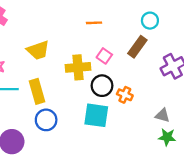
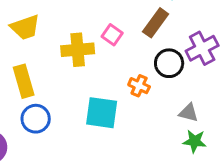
black circle: (102, 86) -> (169, 63), moved

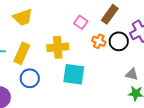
yellow cross: (78, 50) -> (58, 47), moved
yellow rectangle: (24, 81) -> (22, 53), turned 40
orange cross: (139, 86) -> (99, 41), moved

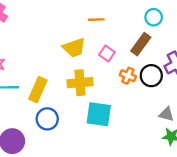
yellow trapezoid: (23, 17) -> (74, 48), moved

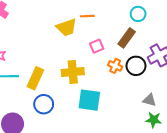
yellow trapezoid: (74, 48) -> (66, 27), moved
pink square: (107, 53) -> (97, 46), turned 32

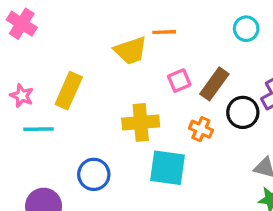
brown rectangle: (127, 38) -> (214, 84), moved
orange cross: (115, 66) -> (201, 129), moved
yellow rectangle: (35, 78) -> (69, 91), moved

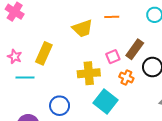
orange line: (164, 32) -> (112, 17), moved
pink square: (179, 81) -> (113, 57), moved
cyan square: (167, 168) -> (105, 101), turned 30

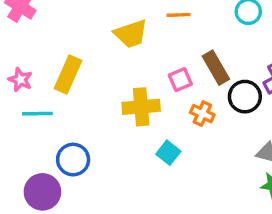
brown rectangle: (135, 49) -> (216, 68), turned -66
cyan square: (105, 101) -> (168, 153), size x0.6
blue circle: (60, 106) -> (73, 160), moved

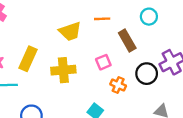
brown rectangle: (216, 68) -> (127, 41), moved
yellow cross: (141, 107) -> (63, 70), moved

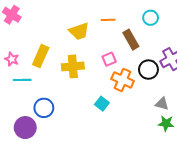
orange cross: (118, 85) -> (123, 80), size x1.5

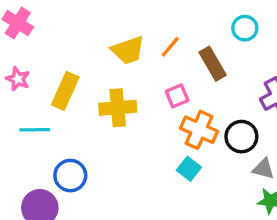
orange line: (108, 20) -> (170, 47), moved, turned -48
pink star: (12, 59) -> (18, 79), moved
black circle: (148, 70) -> (241, 137), moved
cyan square: (102, 104) -> (189, 169), moved

